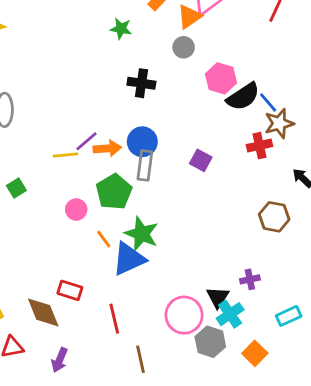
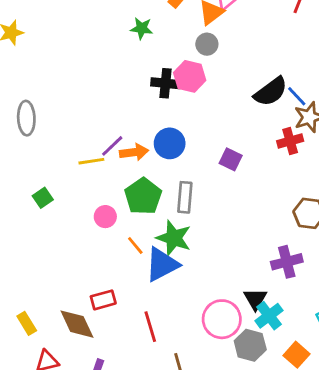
pink hexagon: (221, 78) -> (190, 76), moved
gray rectangle: (145, 165) -> (185, 197), moved
purple cross: (250, 279) -> (287, 262), moved, size x1.5
red rectangle: (70, 290) -> (103, 300), turned -30

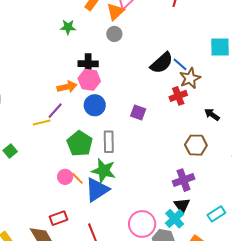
pink hexagon: (190, 76) -> (89, 80), moved
orange arrow: (134, 152) -> (67, 87), moved
pink circle: (105, 217) -> (65, 177), moved
black triangle: (255, 299) -> (182, 205), moved

